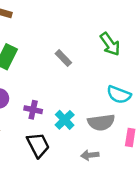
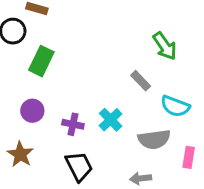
gray rectangle: (63, 58) -> (141, 81), moved
cyan cross: (65, 120) -> (111, 120), moved

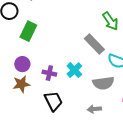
gray rectangle: (141, 81) -> (94, 44), size x1.5
brown star: (20, 154) -> (21, 84), moved, turned 30

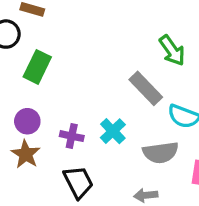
brown star: (21, 84) -> (26, 154), turned -30

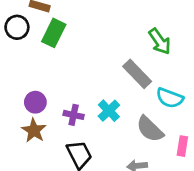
green rectangle: (37, 67) -> (54, 33), moved
gray semicircle: (161, 153) -> (150, 129), turned 52

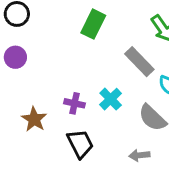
green rectangle: (54, 33) -> (93, 24), moved
purple circle: (35, 102) -> (15, 57), moved

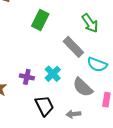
black trapezoid: (80, 144) -> (44, 106), moved

